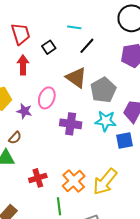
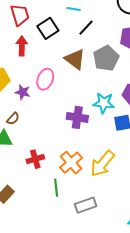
black square: (49, 47) -> (48, 28), size x1.5
gray pentagon: (103, 90) -> (106, 58), moved
purple cross: (71, 124) -> (77, 117), moved

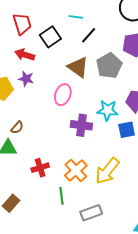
red arrow: (22, 46) -> (25, 55), turned -72
pink ellipse: (45, 79) -> (63, 95), moved
purple star: (23, 92) -> (26, 79), moved

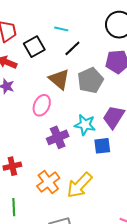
purple cross: (81, 125) -> (58, 137), turned -35
red cross: (40, 168) -> (12, 166), moved
green line: (61, 196) -> (14, 207), moved

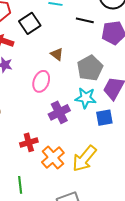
black line: (72, 48) -> (85, 20), moved, turned 60
brown triangle: (59, 79) -> (57, 54), size x0.6
gray pentagon: (90, 80) -> (90, 68), moved
red cross: (12, 166) -> (29, 142), moved

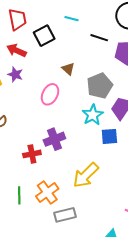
cyan star: (86, 98) -> (93, 115), turned 30
purple cross: (59, 112) -> (54, 139), moved
orange cross: (53, 158) -> (47, 192), moved

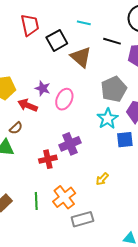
red arrow: (17, 50) -> (28, 105), moved
brown triangle: (68, 69) -> (81, 57), moved, size x1.6
purple star: (15, 74) -> (43, 88), moved
yellow arrow: (86, 175) -> (102, 179), size x0.5

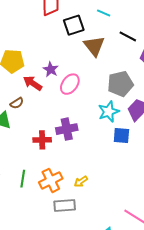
yellow arrow: (102, 179) -> (81, 181), moved

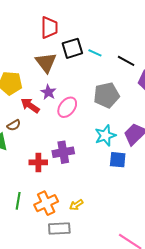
cyan line: (104, 13) -> (95, 53), moved
brown triangle: (94, 46) -> (46, 62), moved
gray pentagon: (120, 84) -> (107, 95), moved

